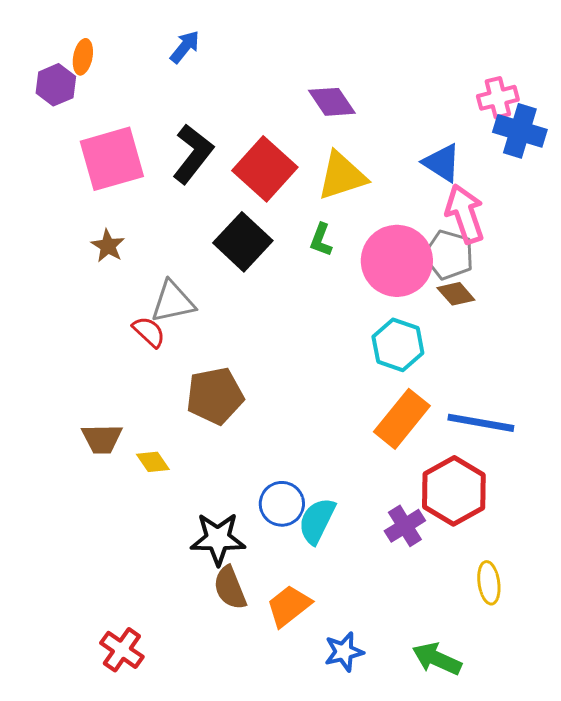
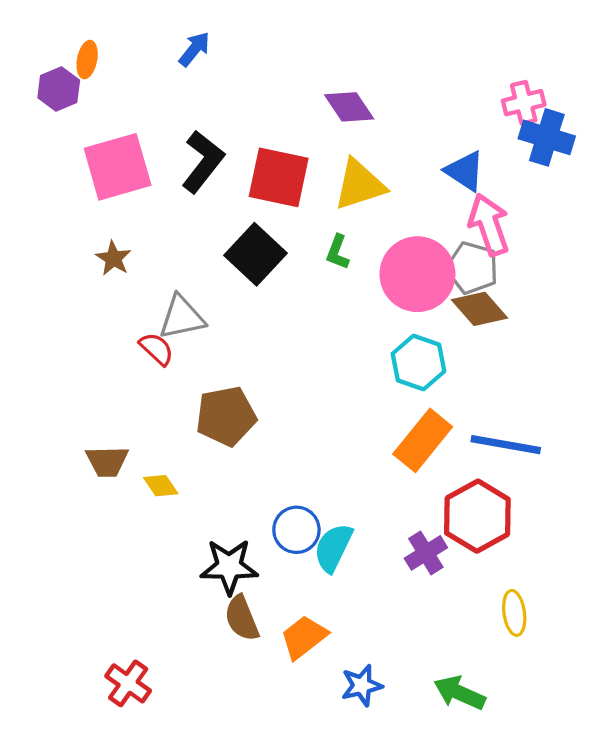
red square: (265, 169) -> (279, 177), turned -30
brown diamond: (456, 294) -> (479, 309), size x1.4

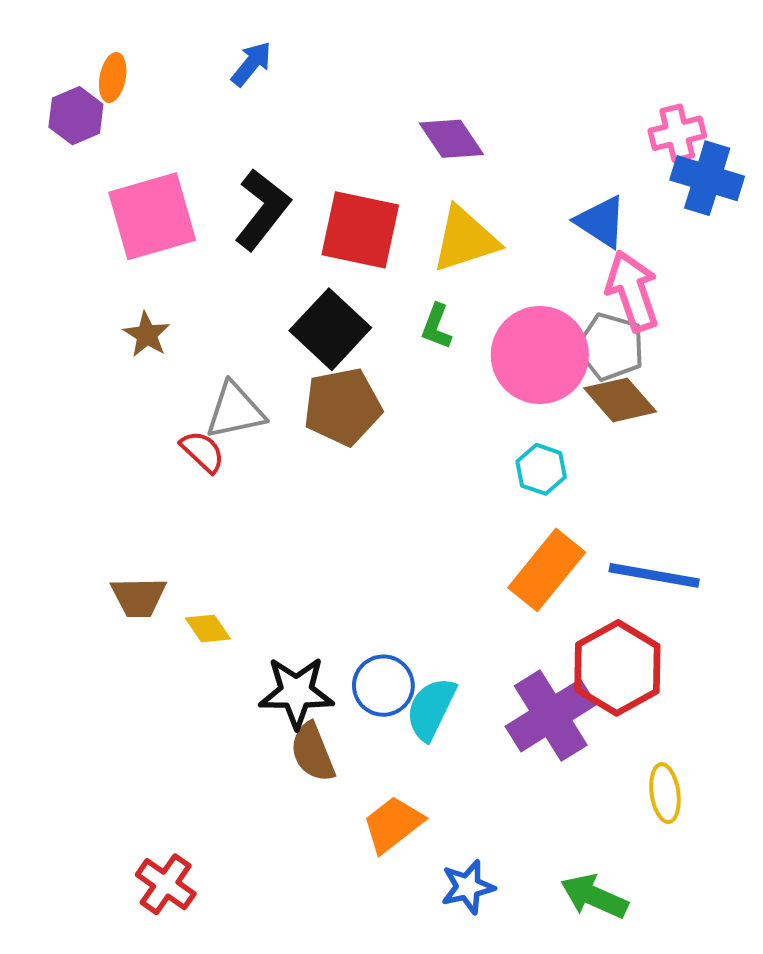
cyan hexagon: (418, 363) -> (541, 469), size x0.7
brown pentagon: (226, 416) -> (343, 407), moved
purple cross: (426, 553) -> (551, 716), size x1.6
black star: (229, 567) -> (296, 692), moved
brown semicircle: (242, 618) -> (313, 752), moved

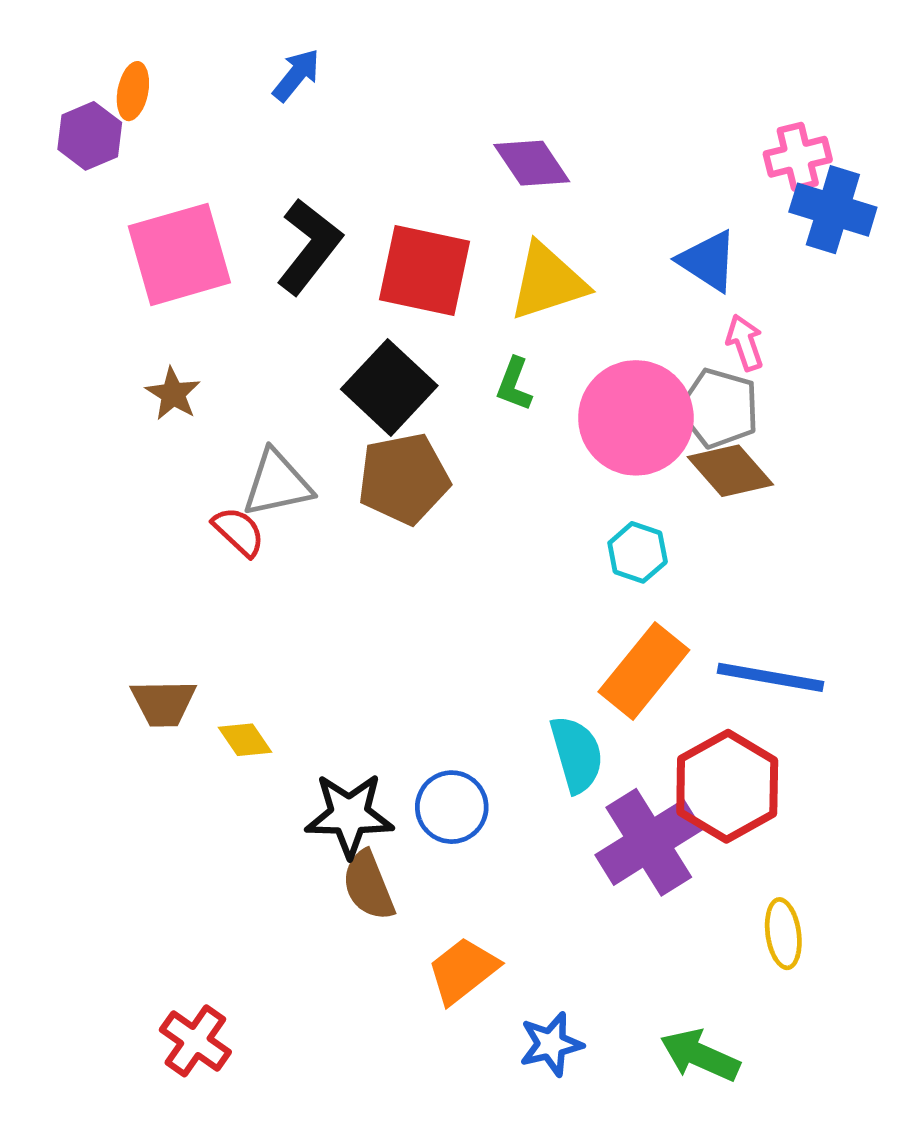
pink arrow: (632, 291) -> (745, 343), size x0.6
cyan semicircle: (431, 709) -> (577, 754), moved, turned 138

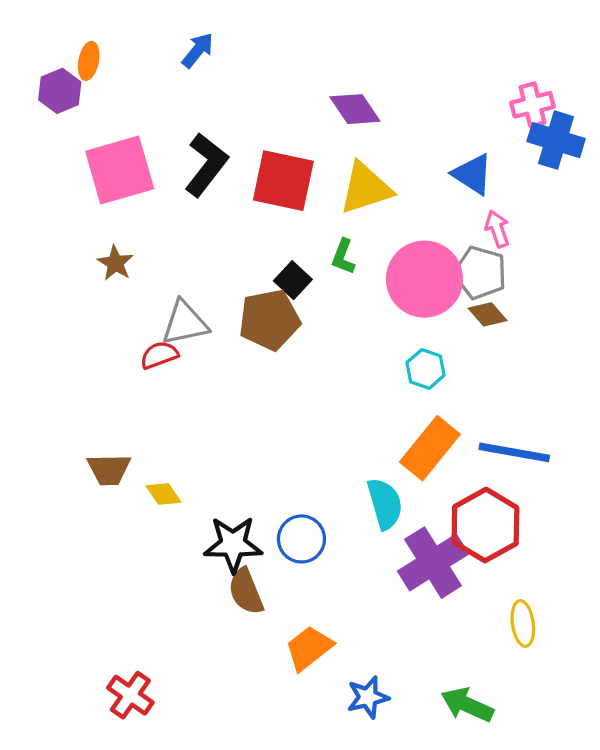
black square: (389, 387) -> (293, 280), moved, size x0.6
brown diamond: (730, 471) -> (488, 314), size x0.7
red semicircle: (239, 532) -> (159, 355), turned -63

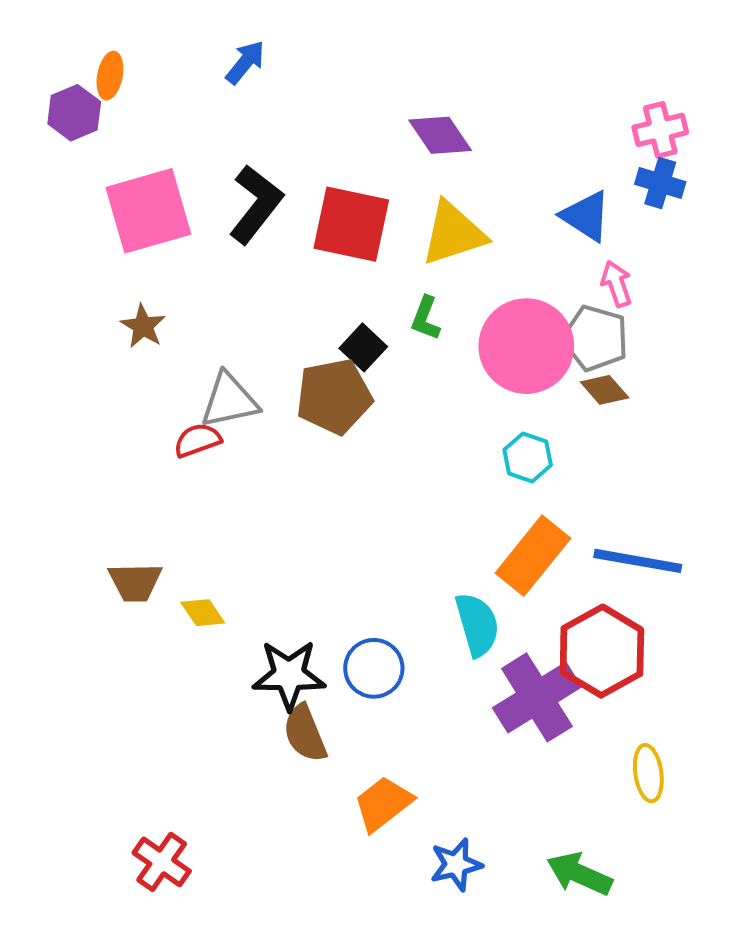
blue cross: (556, 140) -> (660, 183), moved, size x0.7

